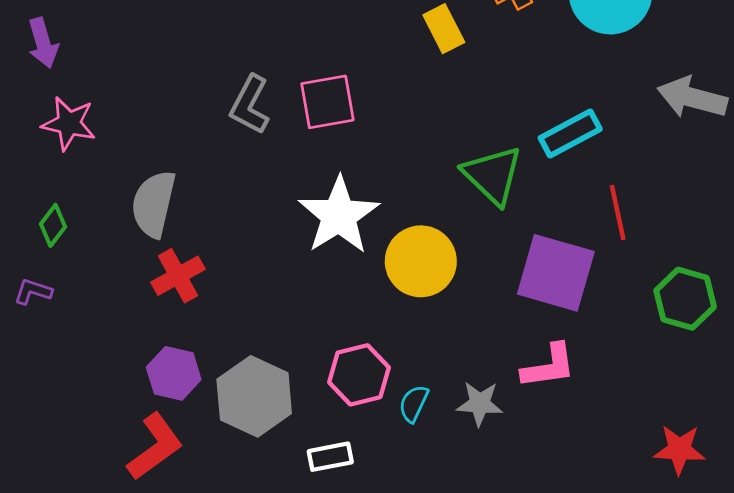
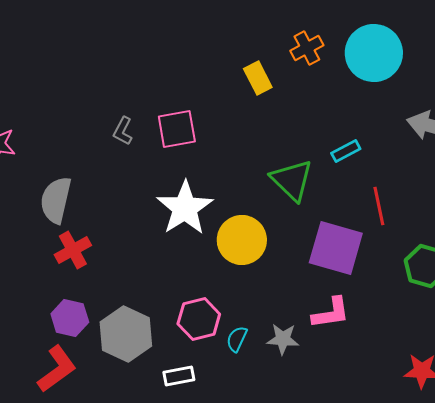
gray L-shape: (250, 105) -> (123, 131), size x0.7
cyan rectangle: (570, 133) -> (346, 151), size x0.7

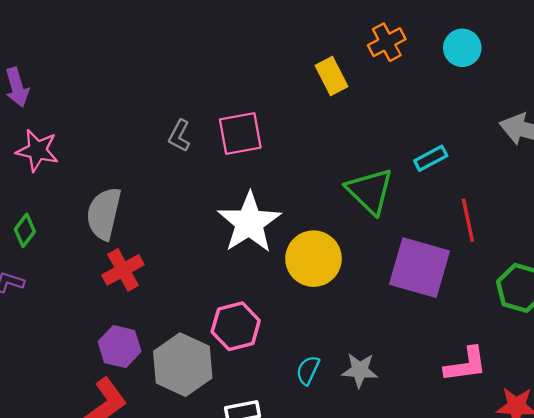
cyan circle: (374, 53) -> (462, 48), size x0.6
pink L-shape: (331, 313) -> (466, 365), moved
pink hexagon: (199, 319) -> (236, 326), moved

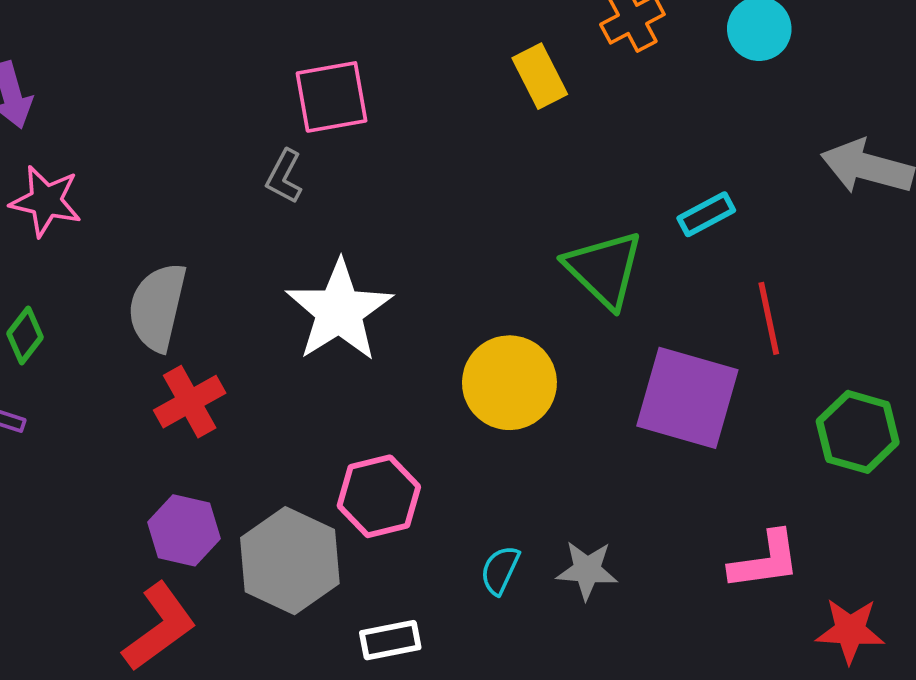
pink square: (240, 133) -> (332, 97), moved
white star: (249, 223) -> (339, 311), moved

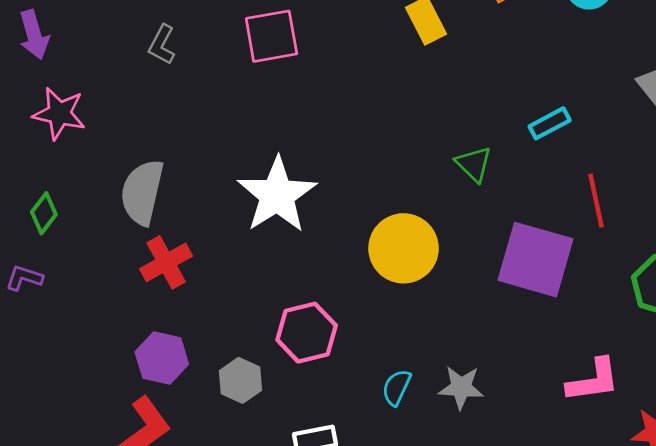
gray L-shape: (284, 176) -> (162, 45), moved
green triangle: (604, 269) -> (474, 164), size x0.6
gray hexagon: (290, 561) -> (241, 380), size x0.6

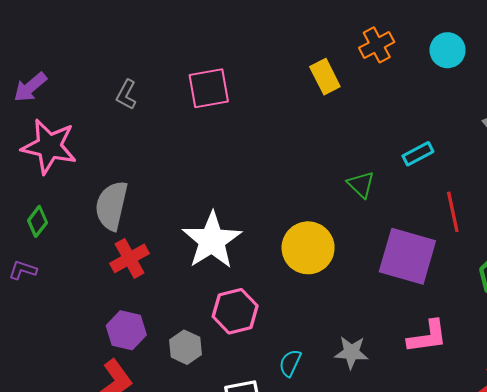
purple arrow: (34, 35) -> (30, 87), turned 66
pink star: (59, 113) -> (49, 146), size x1.4
white star: (277, 195) -> (212, 240), moved
pink L-shape: (593, 380) -> (427, 337), moved
cyan semicircle: (396, 387) -> (290, 363), moved

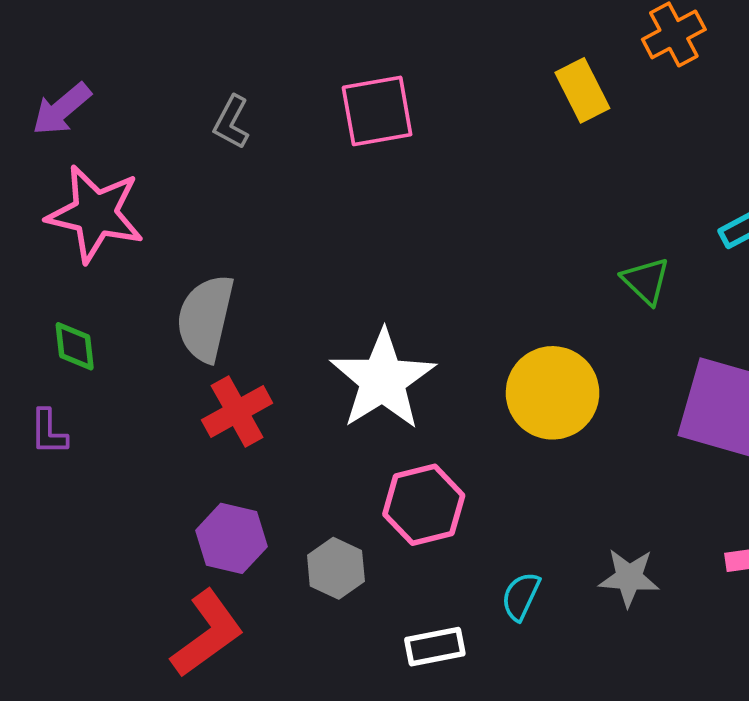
green diamond: (38, 221) -> (75, 346), turned -44
purple L-shape: (23, 270) -> (49, 432), turned -108

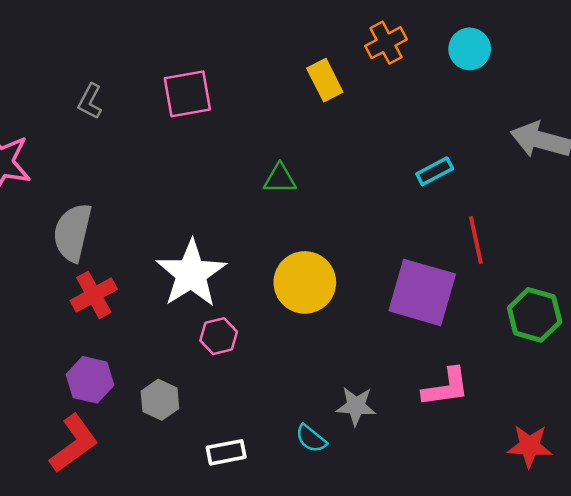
green triangle: (646, 281) -> (280, 179), moved, turned -44
pink hexagon: (424, 505) -> (219, 336), moved, size x0.7
cyan semicircle: (521, 596) -> (311, 439), moved, turned -76

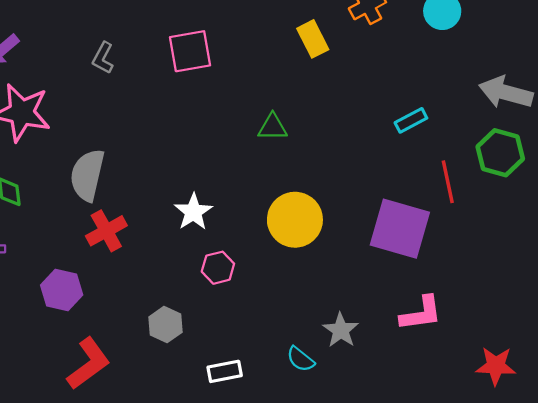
white star: (191, 274) -> (193, 212), size x0.6
green hexagon: (535, 315) -> (500, 153), moved
purple hexagon: (90, 380) -> (62, 290), moved
gray star: (356, 406) -> (341, 330), turned 30

